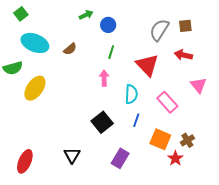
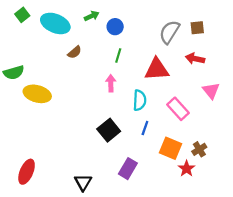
cyan ellipse: (35, 43) -> (55, 23), moved
red triangle: (147, 65) -> (157, 69), turned -50
yellow ellipse: (35, 88) -> (37, 94), turned 70
black triangle: (72, 155) -> (83, 182), moved

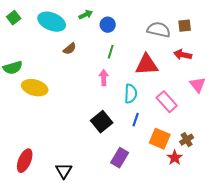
green square: (22, 15) -> (14, 18), moved
gray semicircle: (169, 32) -> (159, 30), turned 70
black triangle: (83, 182) -> (64, 171), moved

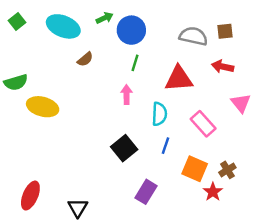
blue circle: (108, 25) -> (131, 30), size x1.5

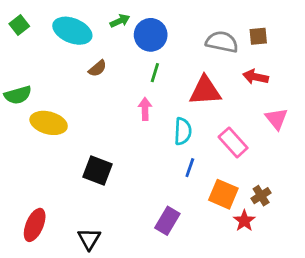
black square: (124, 148) -> (98, 170), moved, turned -30

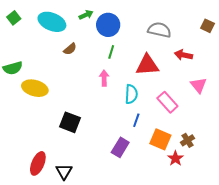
brown square: (258, 36) -> (208, 26), moved, turned 32
purple rectangle: (167, 221) -> (120, 147), moved
red ellipse: (35, 225) -> (38, 163), moved

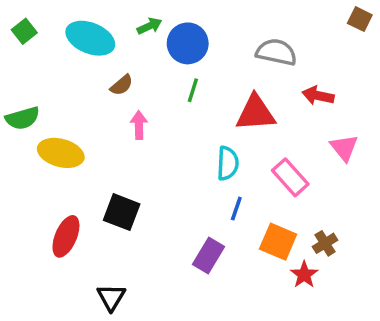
brown square: (208, 26) -> (360, 19), moved
pink arrow: (104, 78) -> (139, 125), moved
red ellipse: (38, 163) -> (66, 236), moved

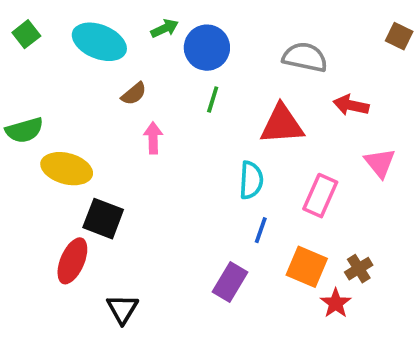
brown square: (360, 19) -> (399, 36), moved
pink rectangle: (290, 177) -> (320, 196), turned 66
black square: (122, 212) -> (103, 219), moved
black triangle: (111, 297) -> (122, 309), moved

